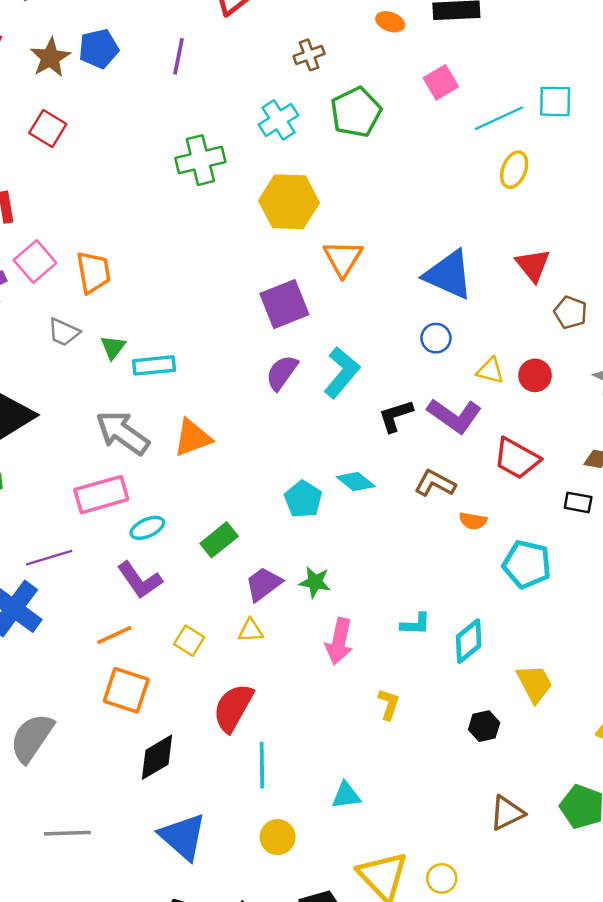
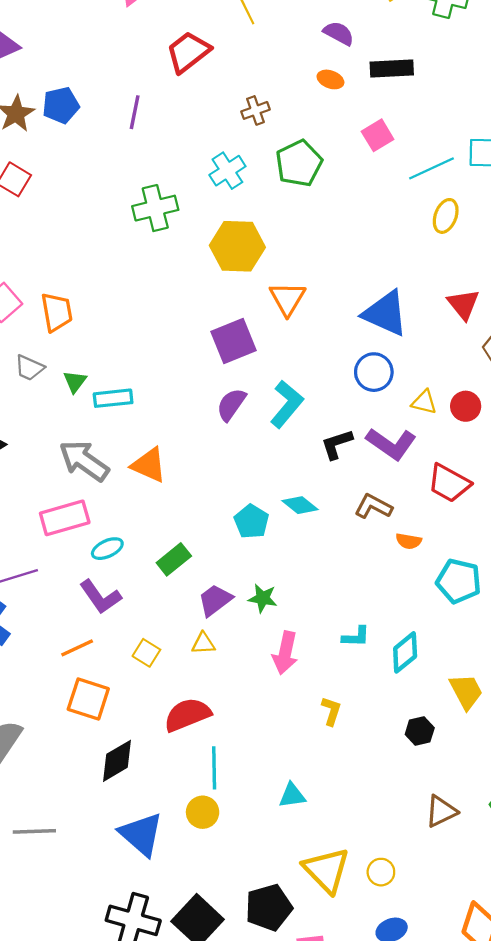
blue circle: (436, 338) -> (374, 372), size x1.4
orange triangle: (192, 438) -> (149, 465), turned 45
red semicircle: (233, 708) -> (187, 715), turned 39
yellow circle: (278, 837) -> (203, 812), moved

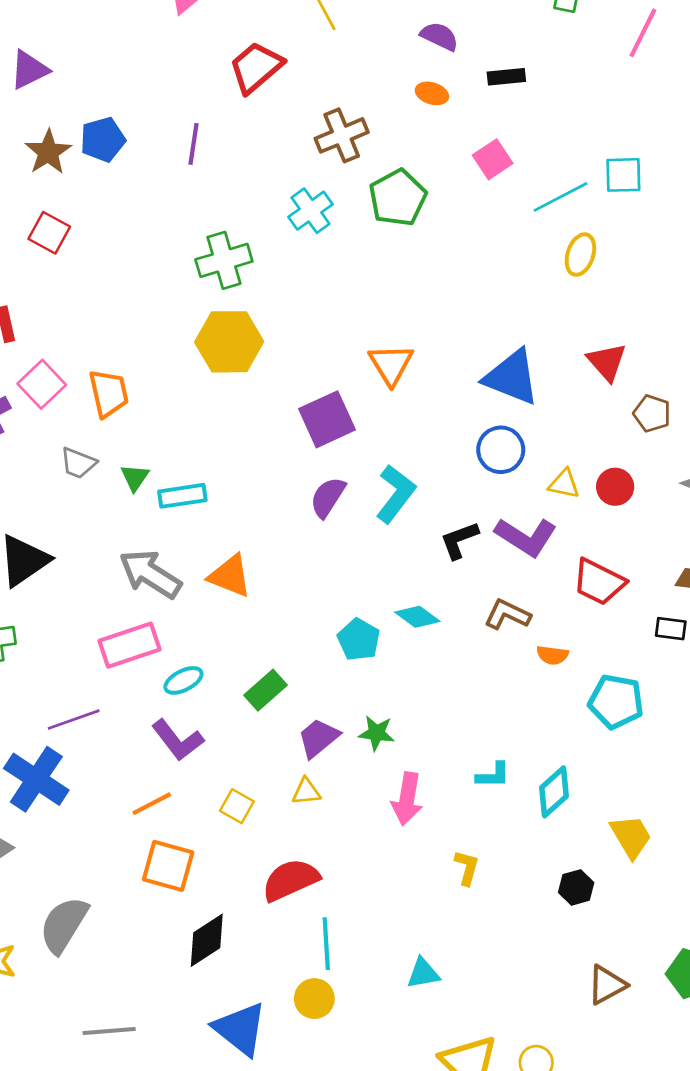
black rectangle: (392, 69) -> (506, 77), size x0.7
brown cross: (255, 110) -> (342, 135), size x1.5
yellow hexagon: (237, 246) -> (229, 342), moved

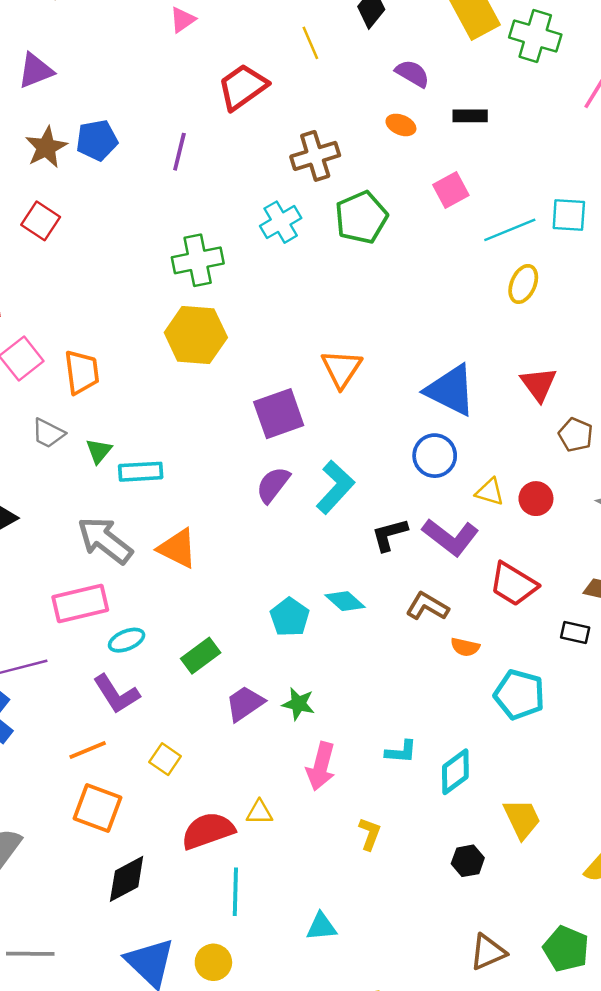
yellow triangle: (306, 792) -> (259, 812), moved
yellow circle: (314, 999) -> (213, 962), moved

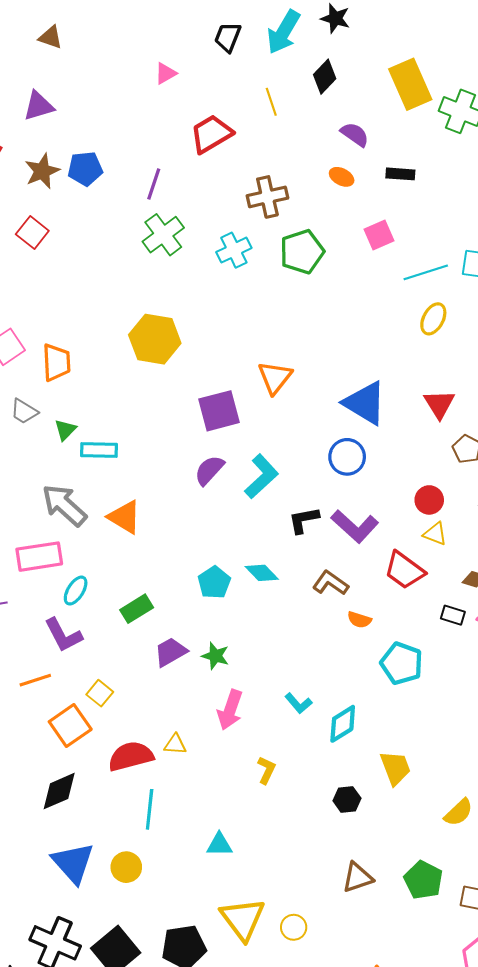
green cross: (198, 260) -> (163, 235), moved, turned -30
yellow triangle: (490, 492) -> (435, 534), moved
cyan ellipse: (127, 640) -> (76, 591), turned -40
cyan L-shape: (401, 752) -> (298, 703), turned 40
orange square: (98, 808) -> (70, 725), moved, turned 30

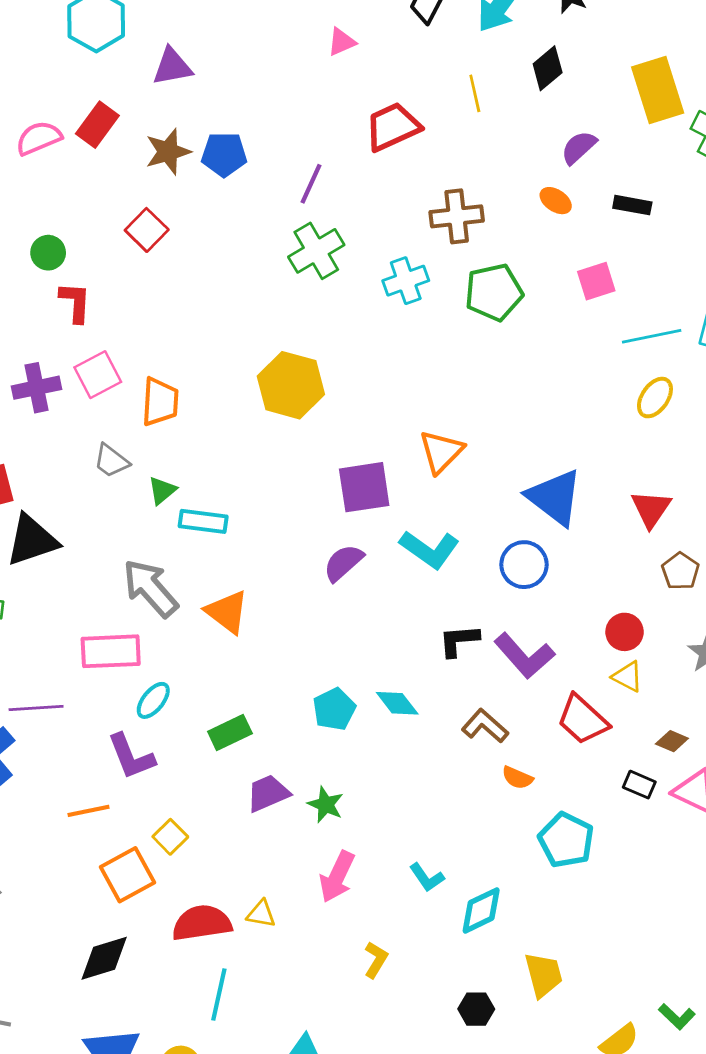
purple semicircle: (355, 134) -> (579, 147), turned -84
cyan L-shape: (261, 476) -> (430, 549), moved, turned 72

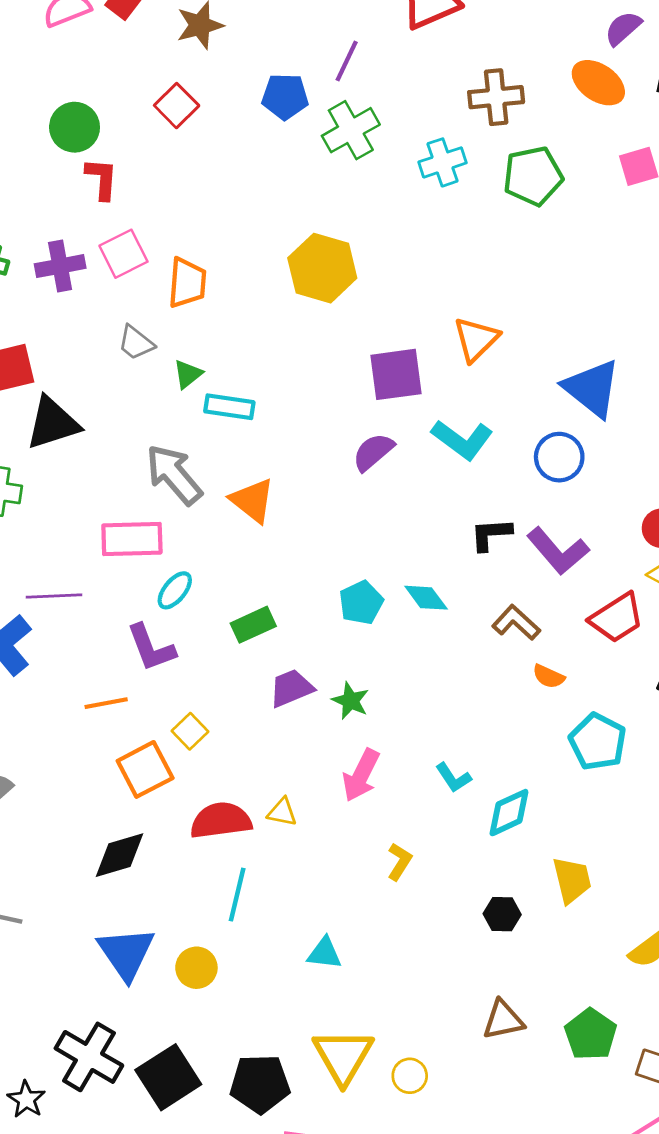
blue pentagon: (224, 154) -> (285, 96), moved
orange ellipse: (556, 201) -> (598, 83), size x1.6
green circle: (48, 253) -> (75, 127), size x1.4
red trapezoid: (583, 720) -> (617, 618), turned -76

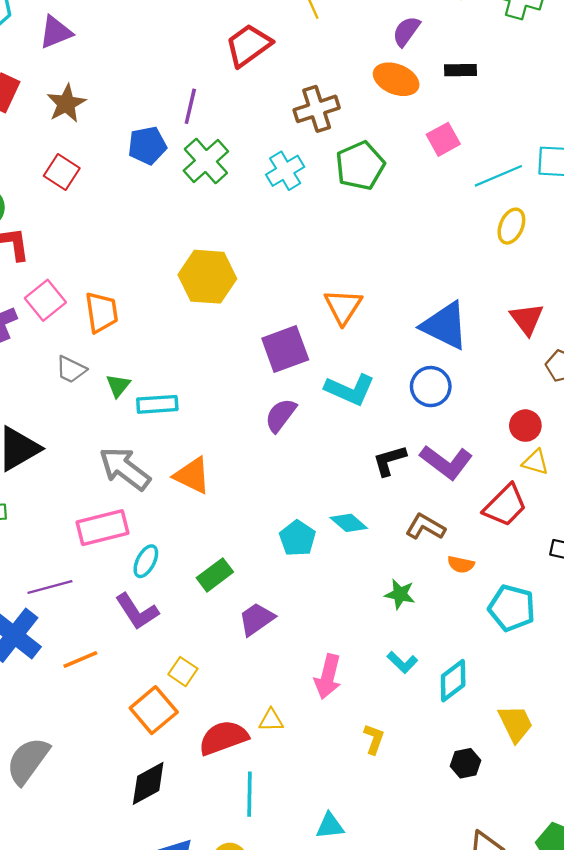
green star: (351, 701) -> (400, 594), moved
orange line: (106, 703) -> (80, 660), moved

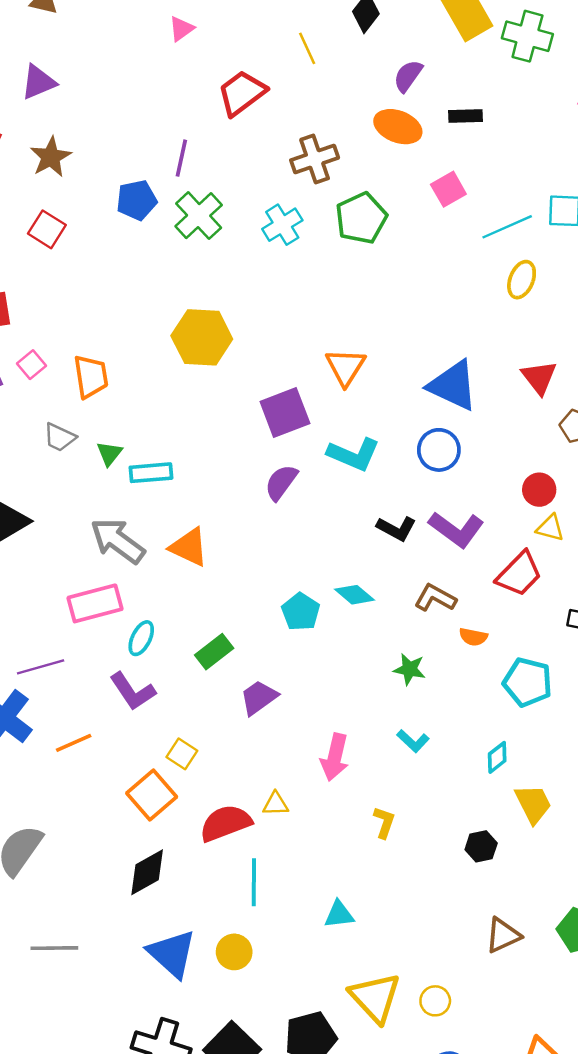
pink square: (45, 300) -> (31, 365), size x0.7
black L-shape: (389, 460) -> (396, 528), turned -135
cyan diamond: (453, 681) -> (497, 757), moved, size x0.7

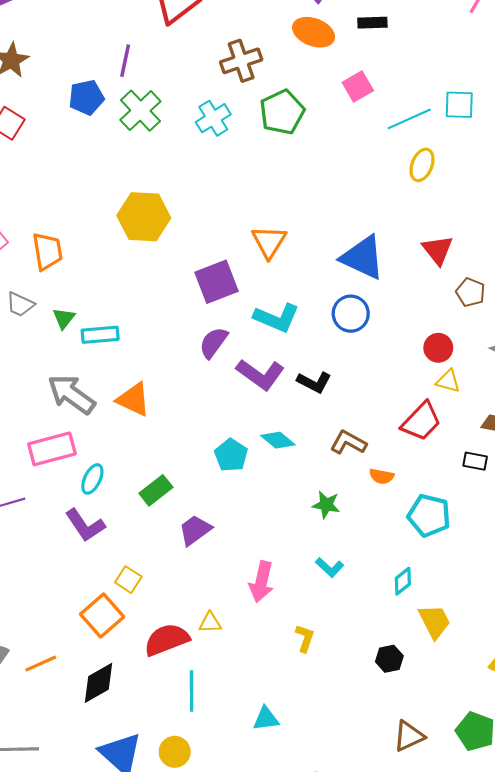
purple L-shape: (456, 529) -> (260, 374), moved
orange line: (74, 743) -> (41, 664), moved

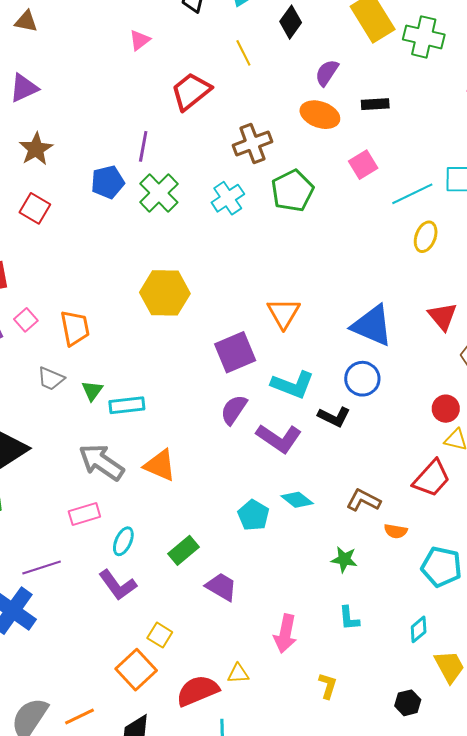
black L-shape: (314, 382) -> (334, 417), moved
pink rectangle: (52, 449) -> (84, 514), size x0.7
purple trapezoid: (195, 530) -> (221, 587), turned 68
cyan L-shape: (330, 567) -> (349, 618), turned 44

